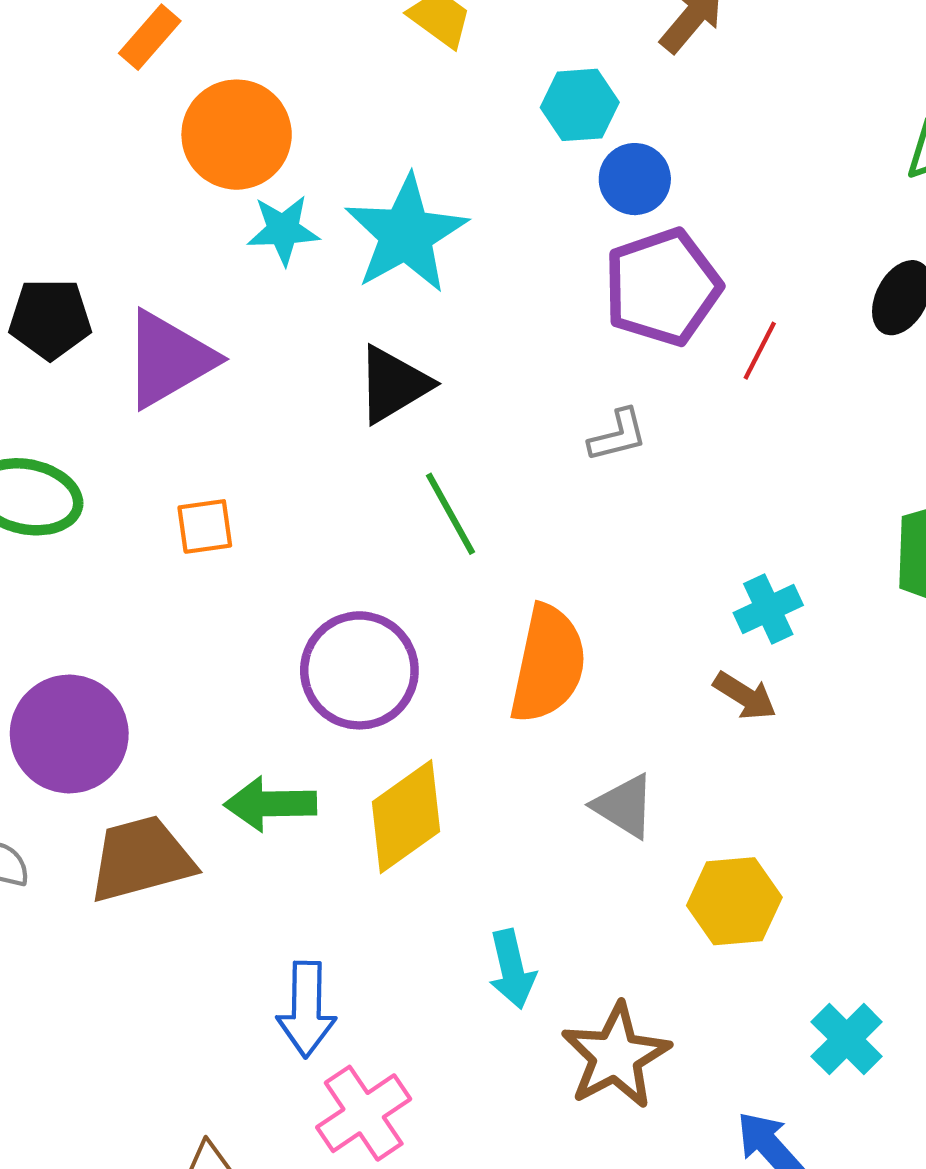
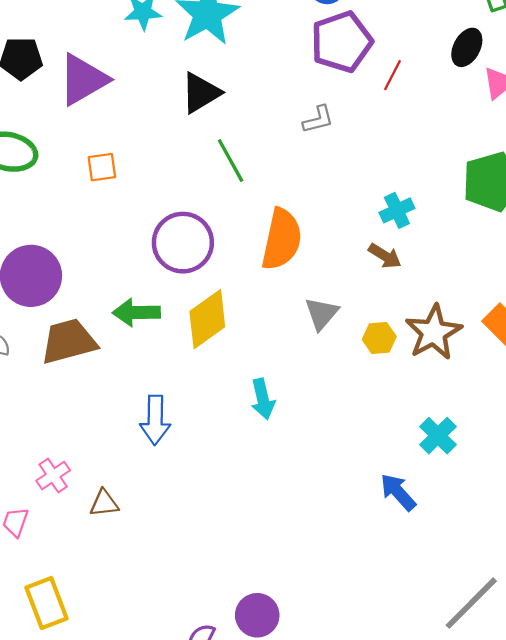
gray triangle: (624, 806) -> (322, 314), turned 39
yellow hexagon: (734, 901) -> (379, 338), moved, size x0.7
brown star: (616, 1056) -> (434, 332), moved
pink cross: (364, 1113) -> (53, 475), moved, size x0.7

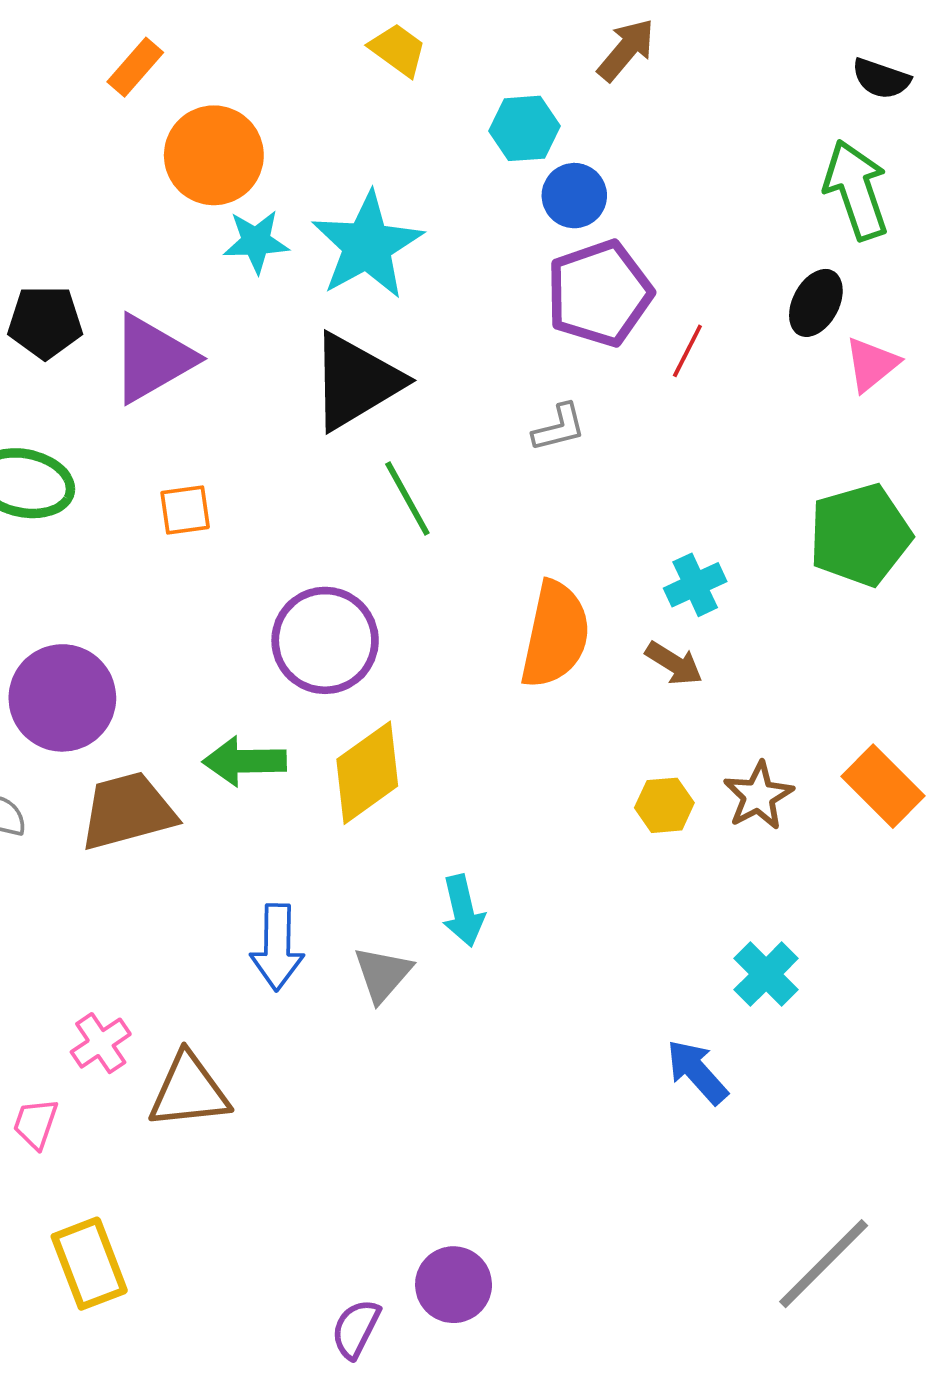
black triangle: (201, 93) -> (356, 382), size x1.4
orange semicircle: (282, 239) -> (555, 635), moved
gray triangle: (322, 314) -> (383, 974), moved
brown star: (434, 332) -> (758, 796), size x0.7
brown triangle: (104, 503) -> (189, 1091), size x1.6

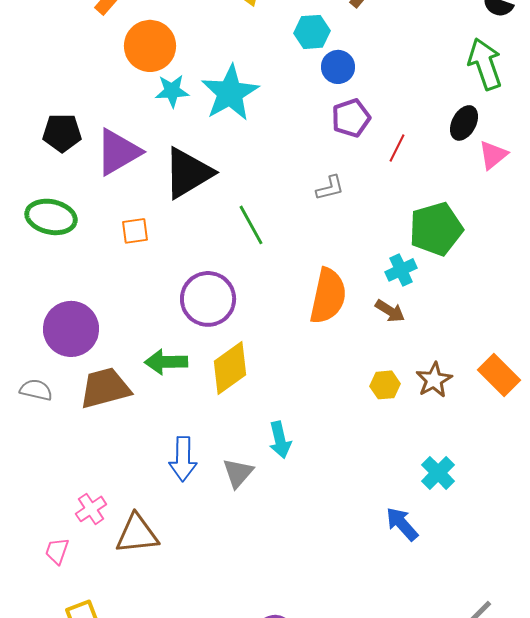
purple pentagon: (599, 293) -> (351, 118), size x0.7
black triangle: (356, 382) -> (188, 173), moved
green pentagon: (860, 535) -> (436, 229), moved

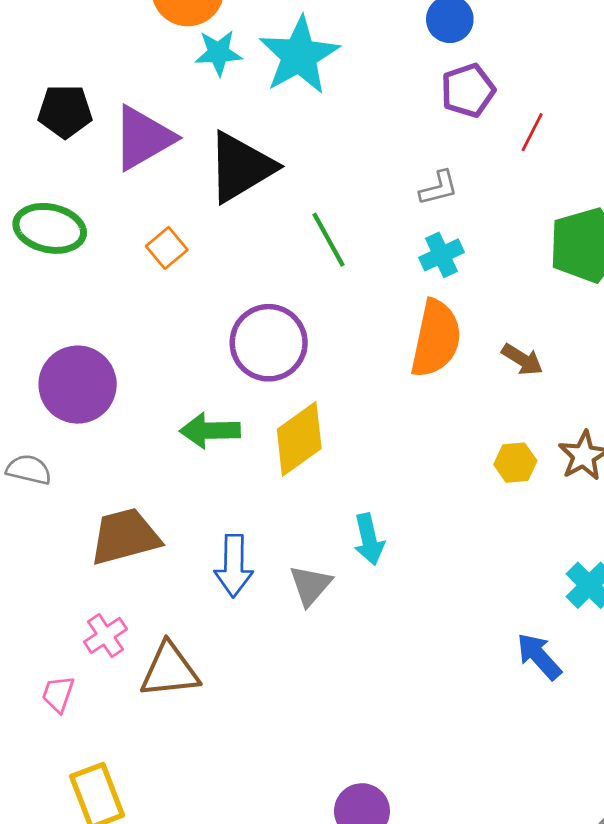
orange square: (135, 231) -> (167, 248), turned -32
cyan cross: (401, 270) -> (441, 255), moved
brown trapezoid: (105, 388) -> (125, 537), moved

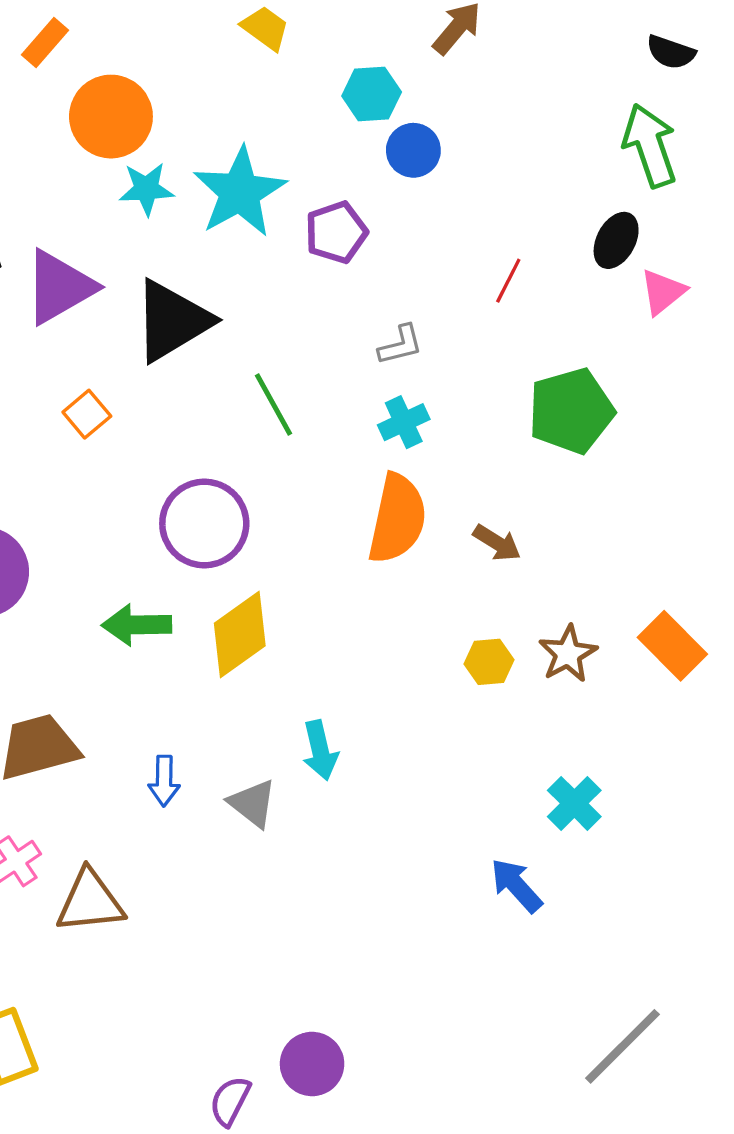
purple pentagon: (468, 90) -> (336, 232), moved
blue arrow: (234, 566) -> (164, 781), size x0.7
gray triangle: (310, 585) -> (253, 803), turned -33

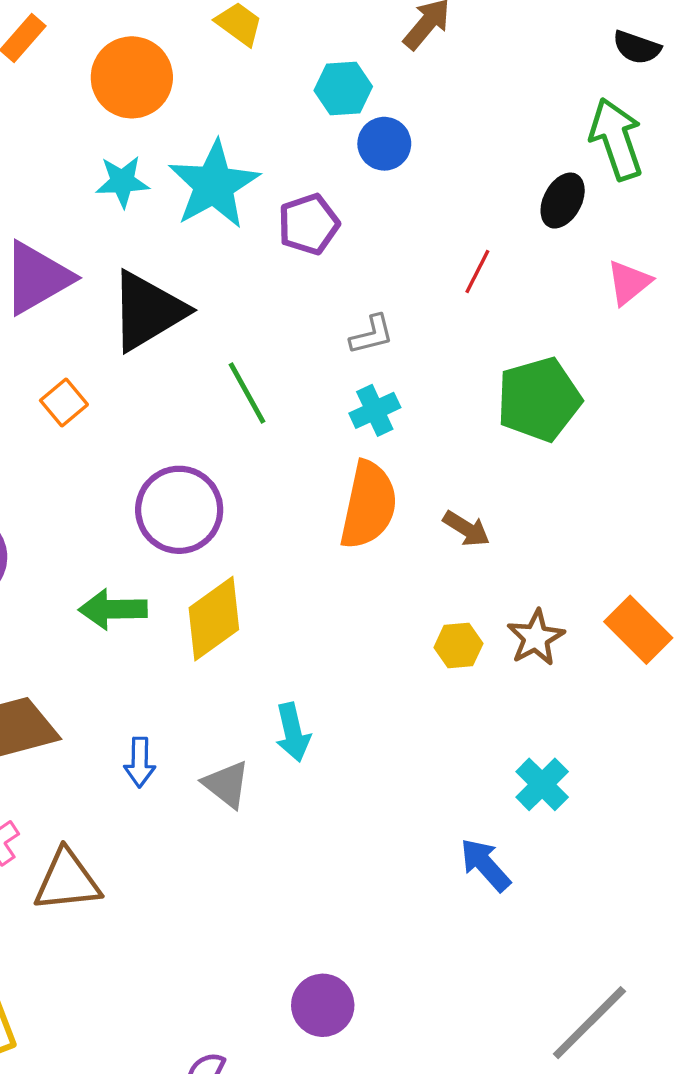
orange circle: (111, 117) -> (132, 77), moved
black ellipse: (616, 240) -> (563, 201), moved
purple circle: (312, 1064) -> (323, 1005), moved

